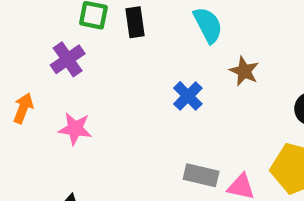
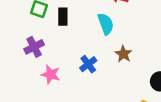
purple cross: (68, 59) -> (34, 47), moved
pink star: (75, 129) -> (51, 74), moved

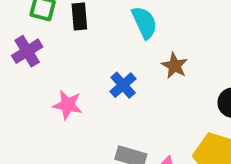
purple cross: (34, 47) -> (27, 51), moved

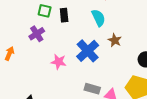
blue cross: (123, 85) -> (88, 51), size x1.6

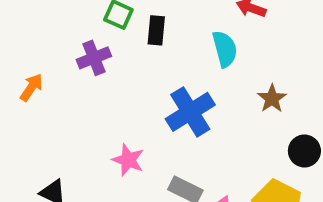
brown star: (115, 40) -> (272, 99), moved
pink star: (59, 62) -> (128, 160), moved

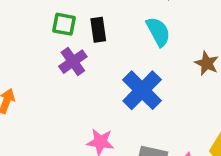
purple cross: (94, 58) -> (73, 62), moved

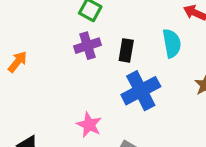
black rectangle: (98, 30) -> (126, 50), moved

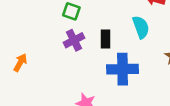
blue cross: (141, 91) -> (123, 69), turned 36

